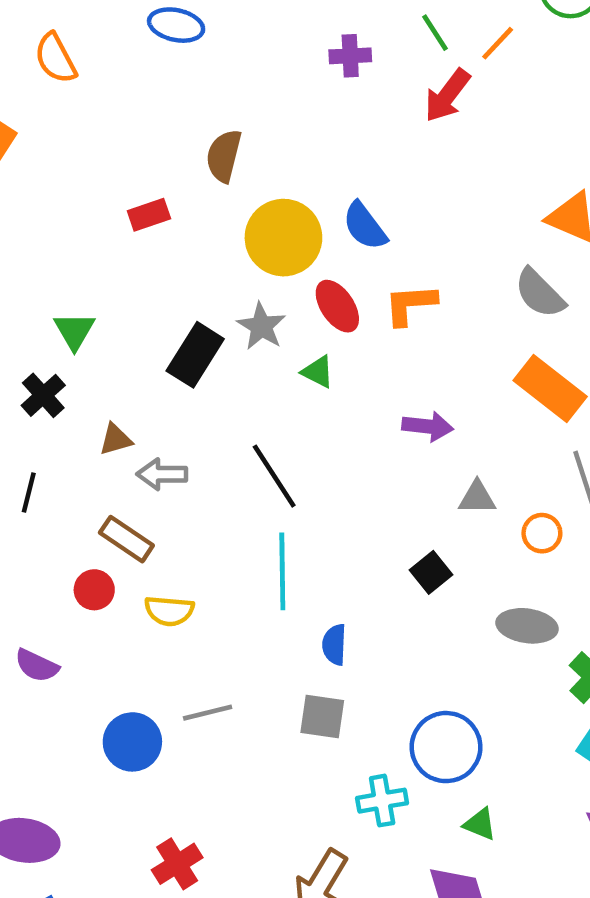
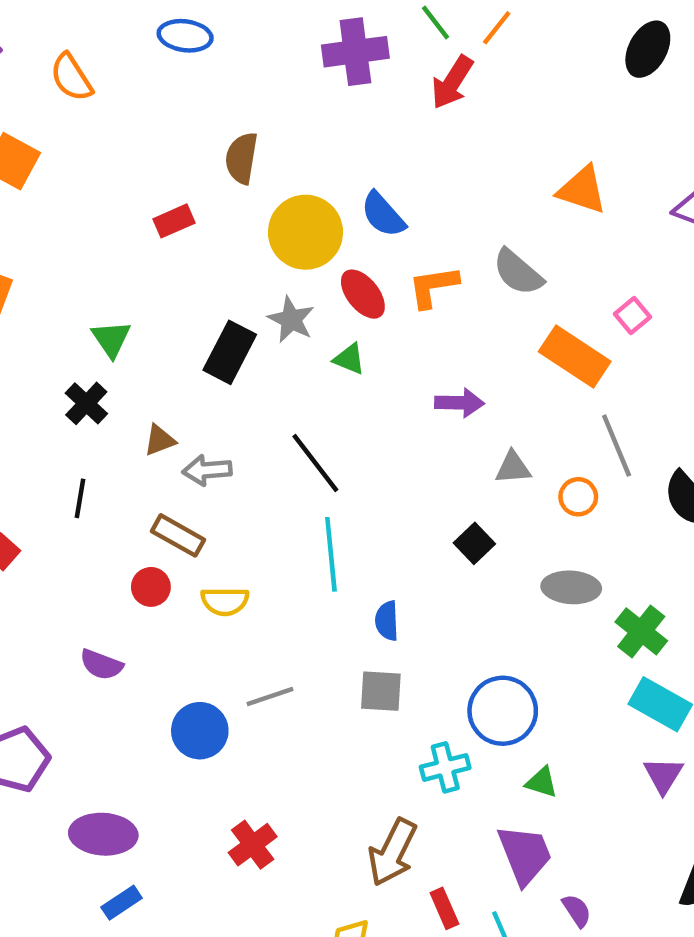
purple cross: (350, 56) -> (355, 52), size x1.6
gray semicircle: (540, 293) -> (518, 272), moved

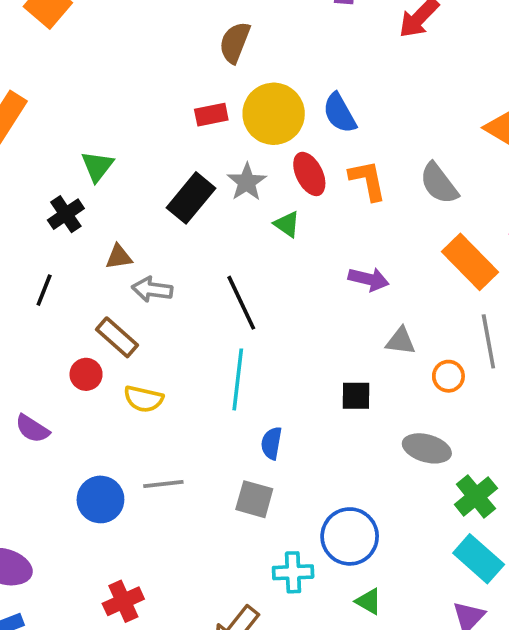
red rectangle: (174, 221) -> (211, 115), moved
orange L-shape: (433, 287) -> (368, 180), turned 75
black square: (474, 543) -> (356, 396), turned 32

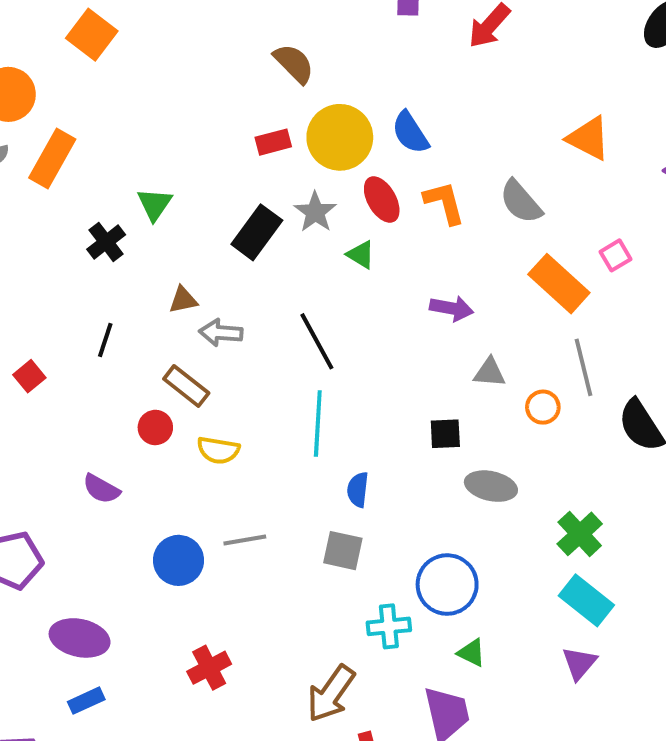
brown semicircle: (235, 42) -> (294, 63), turned 117
black cross: (66, 214) -> (106, 242), moved
gray ellipse: (427, 448) -> (491, 486), moved

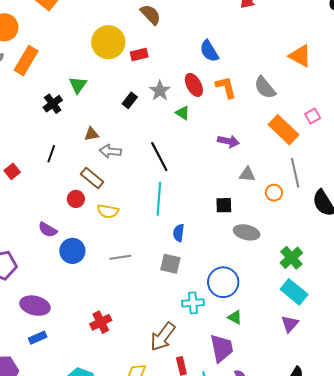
yellow circle: (340, 137) -> (108, 42), moved
black rectangle: (257, 232) -> (130, 100), size x0.6
blue circle: (179, 560) -> (72, 251), moved

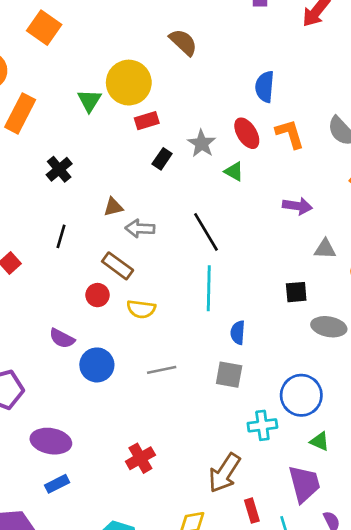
blue semicircle: (209, 51) -> (265, 87), turned 40
red rectangle: (139, 54) -> (147, 121), moved
green triangle: (78, 85) -> (89, 101), moved

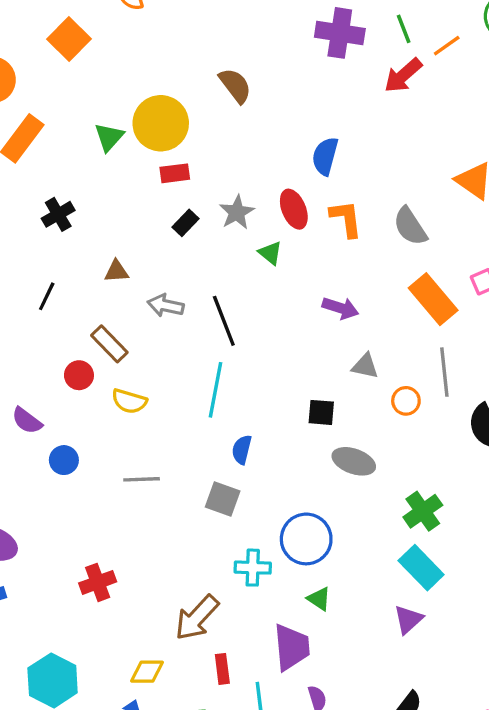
gray arrow: (140, 228) -> (166, 306), moved
blue circle: (97, 365) -> (64, 460), size x0.7

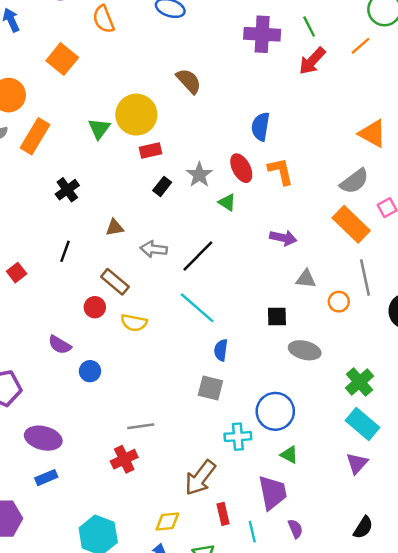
orange line: (447, 46) -> (360, 46), moved
gray semicircle: (410, 226) -> (354, 181), moved, turned -88
black line: (224, 321) -> (198, 256), turned 72
cyan line: (216, 390) -> (197, 308), turned -54
gray line: (142, 479) -> (141, 426), moved

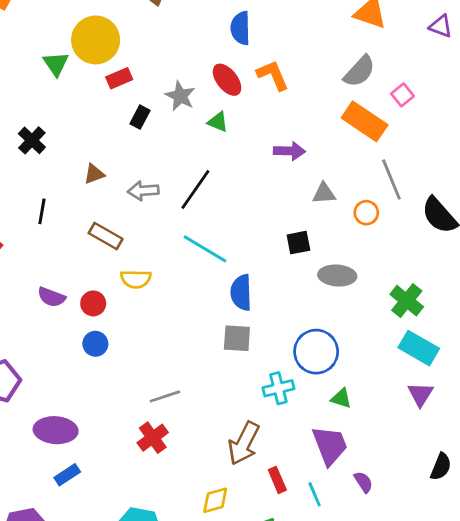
red circle: (95, 307) -> (93, 303), moved
purple semicircle: (60, 345) -> (51, 297), moved
blue semicircle: (221, 350) -> (241, 293), size x1.4

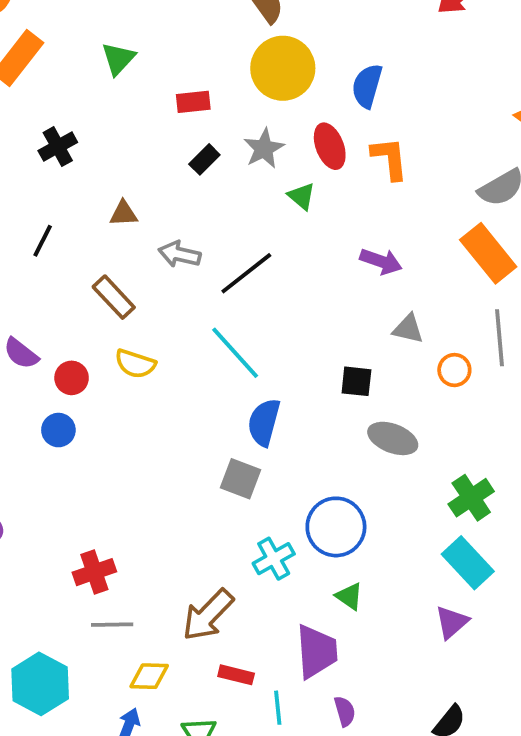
yellow circle: (96, 40) -> (283, 68), moved
cyan cross: (278, 388) -> (274, 559), turned -32
gray line: (165, 396) -> (112, 625), moved
red rectangle: (277, 480) -> (236, 675), turned -70

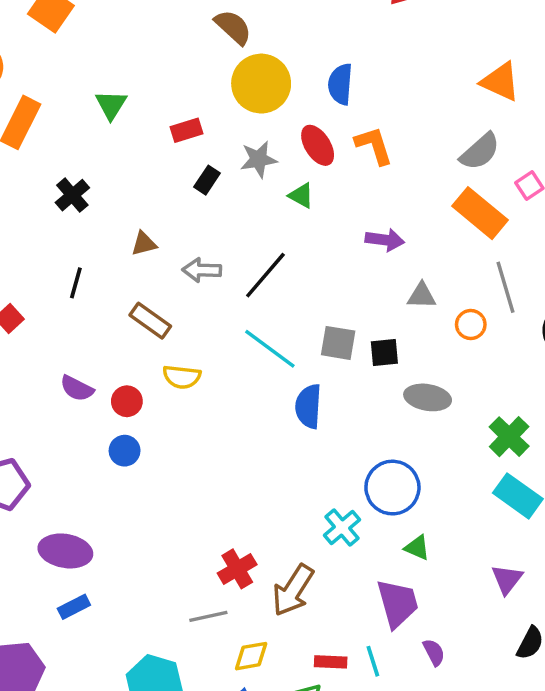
gray star: (264, 148) -> (259, 159), turned 30
gray square: (241, 479) -> (338, 343), moved
red cross: (94, 572) -> (237, 569), moved
purple triangle: (452, 622) -> (507, 579), moved
red rectangle: (236, 675) -> (331, 662), moved

